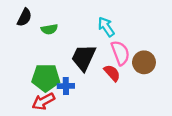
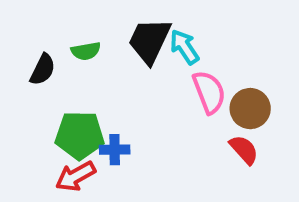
black semicircle: (24, 17) -> (43, 69), moved
black trapezoid: (84, 58) -> (150, 41), moved
red semicircle: (112, 73) -> (244, 150), moved

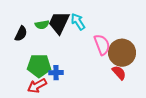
black trapezoid: (150, 41) -> (59, 23), moved
cyan arrow: (184, 47) -> (78, 22), moved
brown circle: (250, 109) -> (122, 53), size x1.4

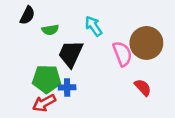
black trapezoid: (59, 23) -> (71, 54), moved
black semicircle: (21, 34) -> (27, 15), moved
brown circle: (122, 53) -> (146, 43), moved

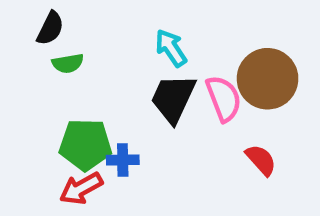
green semicircle: (50, 30) -> (68, 63), moved
black trapezoid: (71, 54) -> (173, 98), moved

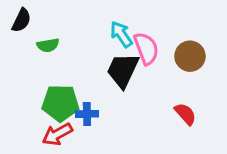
black semicircle: (50, 28) -> (21, 20), moved
brown circle: (268, 79) -> (190, 56), size x0.7
pink semicircle: (224, 98) -> (146, 48), moved

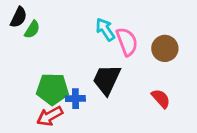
green semicircle: (48, 45) -> (32, 29), moved, turned -48
black trapezoid: (123, 70) -> (107, 80), moved

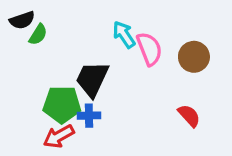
black semicircle: (19, 17) -> (22, 20), turned 45
black trapezoid: (107, 80) -> (92, 79), moved

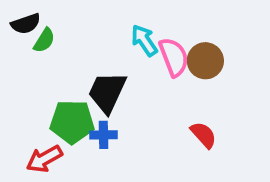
brown circle: (194, 57) -> (205, 61), moved
red semicircle: (189, 116) -> (204, 135), moved
red arrow: (59, 136) -> (44, 159), moved

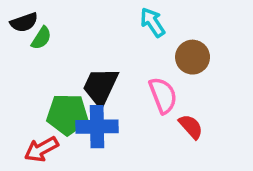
cyan arrow: (144, 40) -> (153, 22), moved
pink semicircle: (174, 57) -> (163, 95), moved
blue cross: (104, 135) -> (97, 127), size x1.6

